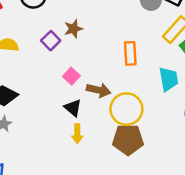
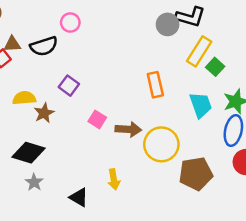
brown star: (73, 29) -> (44, 113), moved
black triangle: (73, 108) -> (79, 197), moved
brown pentagon: (128, 140) -> (196, 174), moved

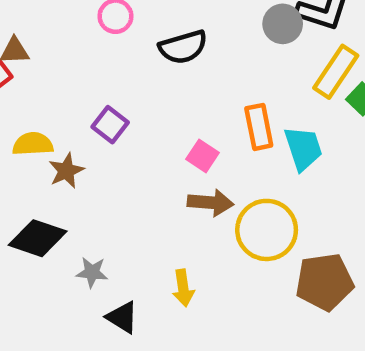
black semicircle: (44, 46) -> (183, 47), moved
cyan trapezoid: (201, 105) -> (303, 148), moved
pink square: (97, 119) -> (203, 156), moved
gray star: (34, 182) -> (92, 272), moved, turned -30

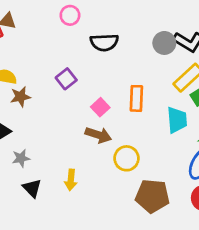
purple square: (110, 125) -> (66, 79), moved
cyan trapezoid: (303, 148) -> (177, 120), moved
yellow circle: (267, 230) -> (127, 158), size x0.7
gray star: (92, 272) -> (21, 158), turned -30

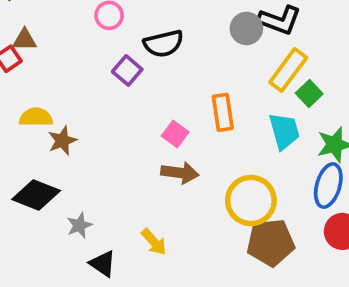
purple square: (66, 79) -> (127, 70), moved
yellow circle: (127, 158) -> (251, 200), moved, size x1.4
yellow arrow: (71, 180) -> (154, 242), turned -36

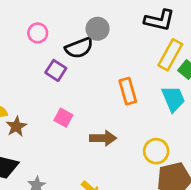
gray circle: (246, 28) -> (98, 29), moved
pink square: (175, 134) -> (63, 118), moved
yellow circle: (251, 200) -> (156, 151), size x0.7

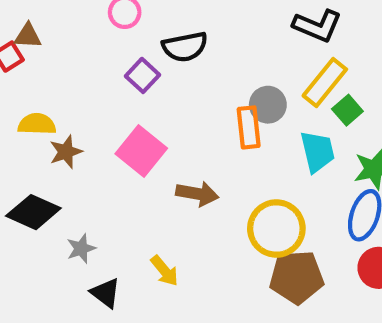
gray circle: (98, 29) -> (268, 105), moved
pink square: (63, 118) -> (141, 151), size x1.6
yellow circle: (156, 151) -> (276, 229), size x1.4

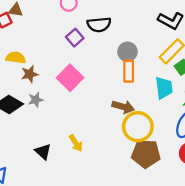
gray circle: (268, 105) -> (127, 52), moved
brown arrow: (197, 194) -> (123, 107), moved
gray star: (81, 249) -> (36, 100), moved

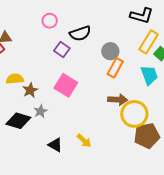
orange rectangle: (129, 71) -> (115, 68), turned 42
black triangle: (43, 152) -> (55, 145), moved

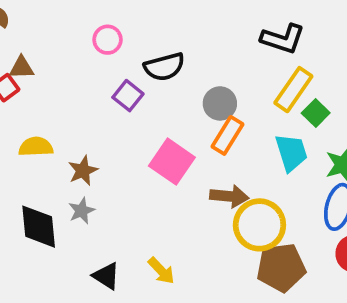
pink square: (66, 85) -> (172, 162), moved
brown star: (30, 90) -> (83, 171), moved
black diamond: (18, 121) -> (39, 227), turned 65

